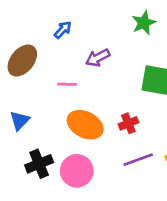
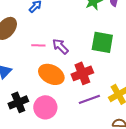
purple arrow: (98, 58) -> (60, 46), moved, turned 72
red cross: (128, 123) -> (82, 73), size x1.5

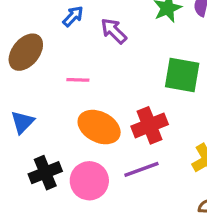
purple arrow: (60, 46) -> (114, 31), moved
purple line: (89, 99) -> (141, 169), moved

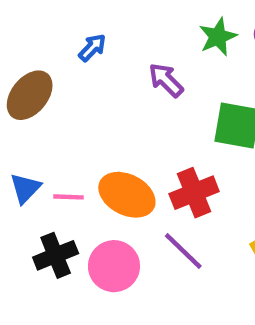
purple arrow: (114, 31) -> (166, 80), moved
pink line: (78, 80) -> (69, 197), moved
purple line: (141, 169) -> (183, 251), turned 64

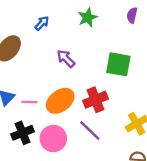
green star: (218, 37) -> (88, 18), moved
purple arrow: (166, 80) -> (66, 59), moved
orange ellipse: (127, 195) -> (60, 101), turned -64

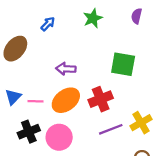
purple arrow: (66, 59) -> (66, 69), moved, turned -42
purple line: (90, 131) -> (111, 129), moved, turned -65

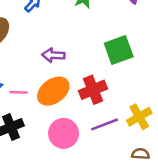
green square: (123, 64) -> (119, 50), turned -30
pink circle: (59, 137) -> (64, 133), moved

